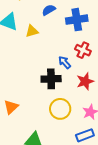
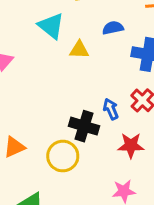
yellow circle: (60, 109) -> (63, 156), moved

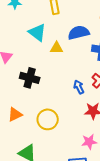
blue semicircle: (113, 28) -> (79, 33), size x1.5
black cross: (84, 126) -> (30, 78), moved

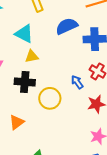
yellow triangle: (56, 48) -> (32, 56), moved
yellow circle: (48, 119) -> (50, 98), moved

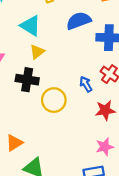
yellow triangle: (32, 56) -> (37, 52), turned -32
orange triangle: (17, 122) -> (14, 143), moved

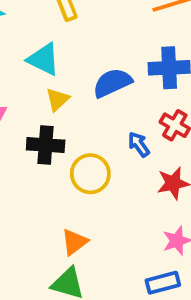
blue semicircle: (79, 21) -> (112, 83), moved
orange triangle: (14, 143) -> (74, 242), moved

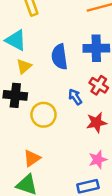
blue semicircle: (112, 83) -> (59, 57), turned -75

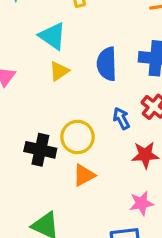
black cross: (15, 95) -> (40, 150), moved
orange triangle: (32, 158) -> (84, 175), moved

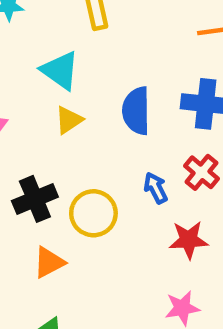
black cross: (40, 150) -> (35, 199), moved, turned -36
orange triangle: (84, 175) -> (49, 262), moved

